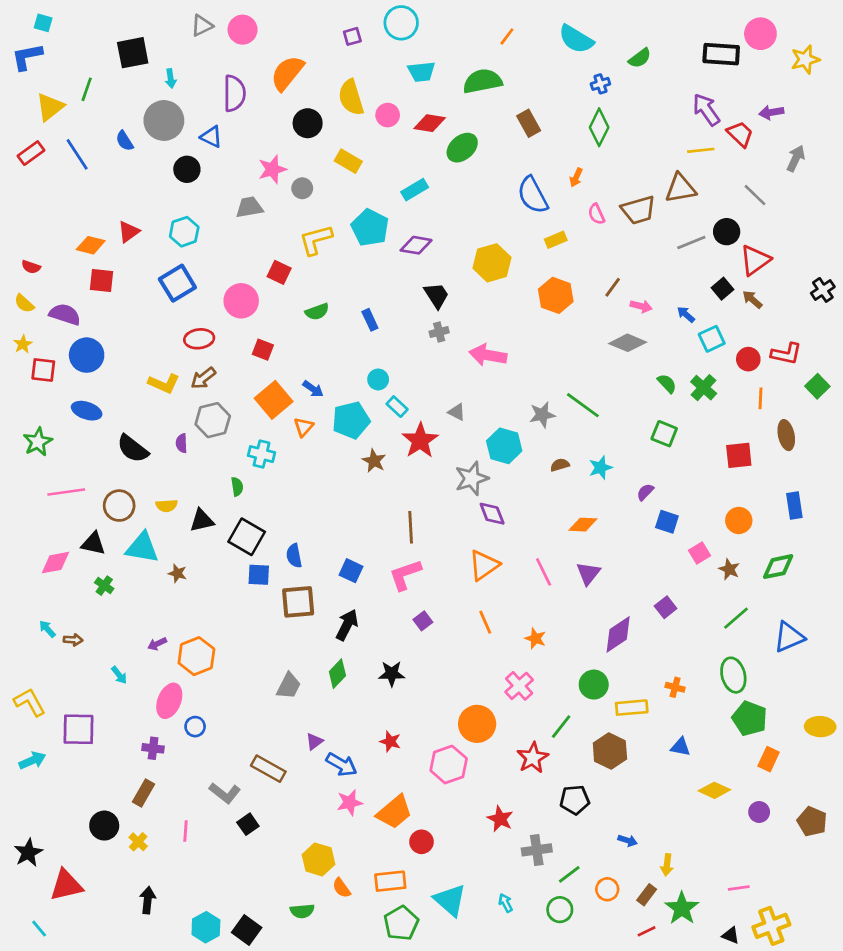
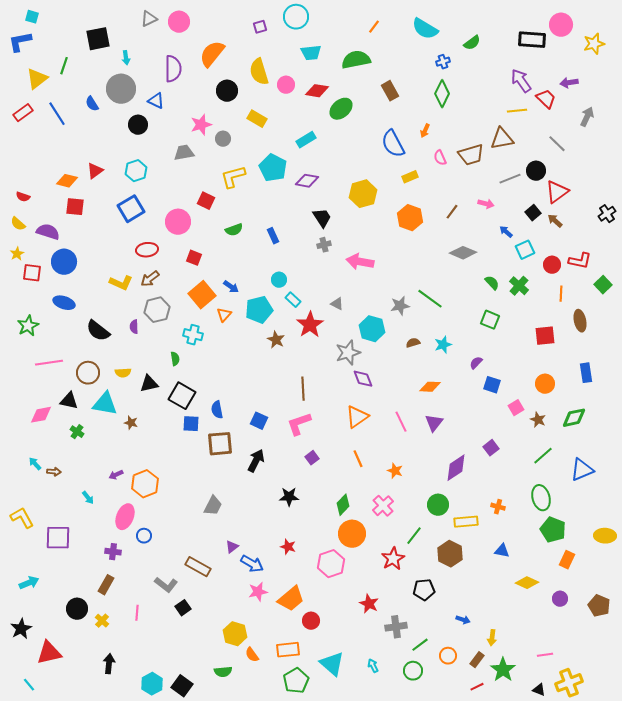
pink arrow: (641, 306) -> (486, 204), moved
green diamond: (337, 674) -> (343, 505), moved
cyan arrow: (32, 760) -> (29, 583), moved

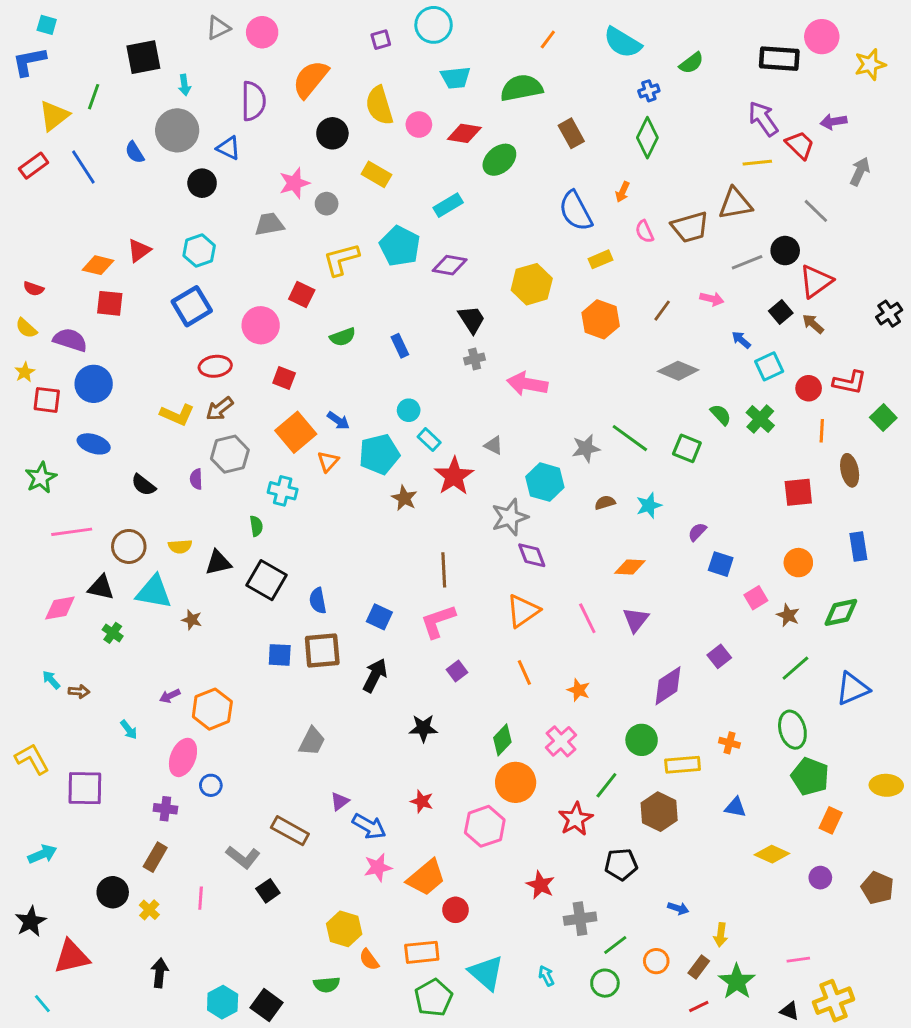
green square: (490, 320) -> (687, 448), moved
black semicircle: (98, 331) -> (143, 485), size x0.7
blue square: (191, 424) -> (280, 655), moved

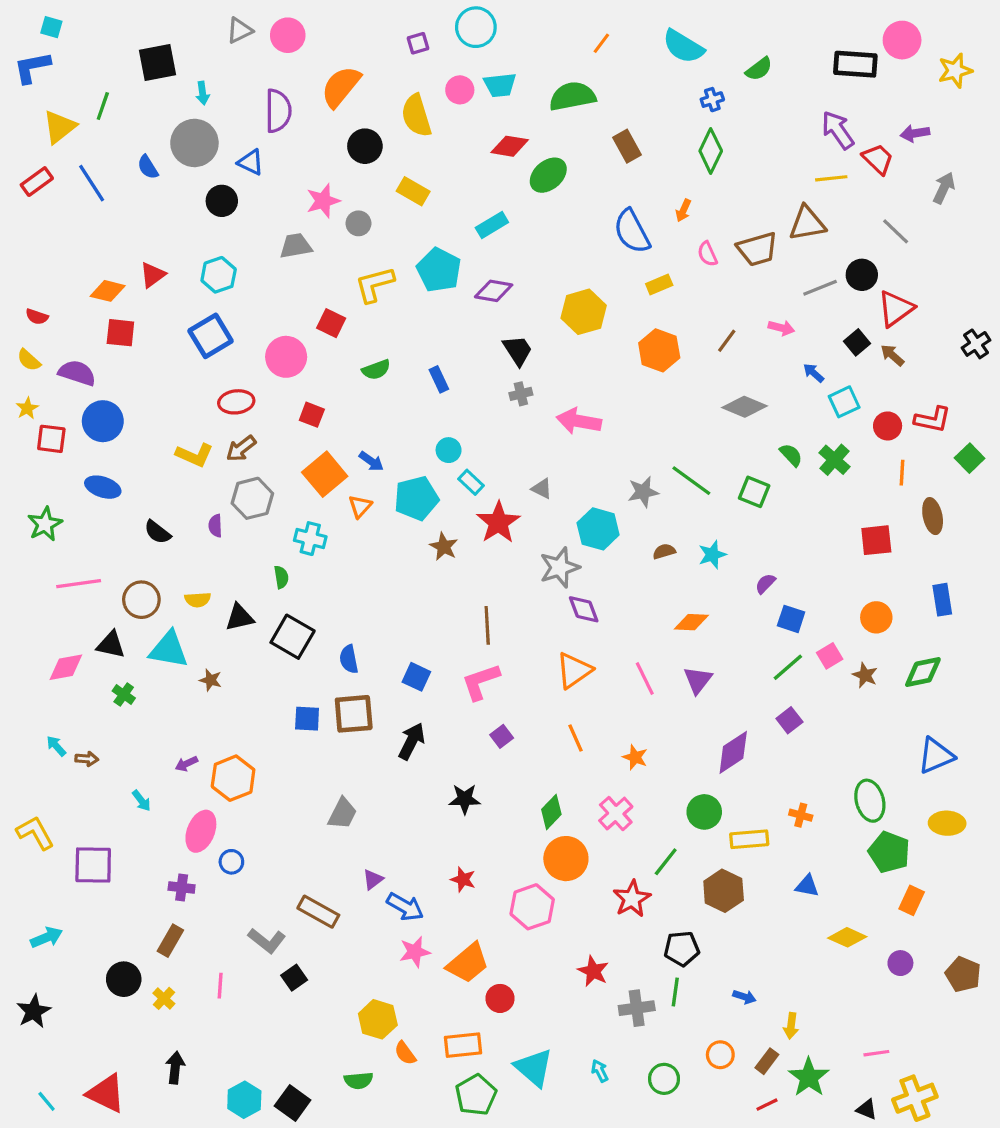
pink circle: (419, 125) -> (460, 90), moved
green line: (795, 668) -> (788, 667), moved
yellow ellipse: (886, 785) -> (947, 823), moved
green line: (615, 945) -> (675, 992), moved, turned -45
red triangle: (72, 957) -> (106, 1093), moved, turned 39

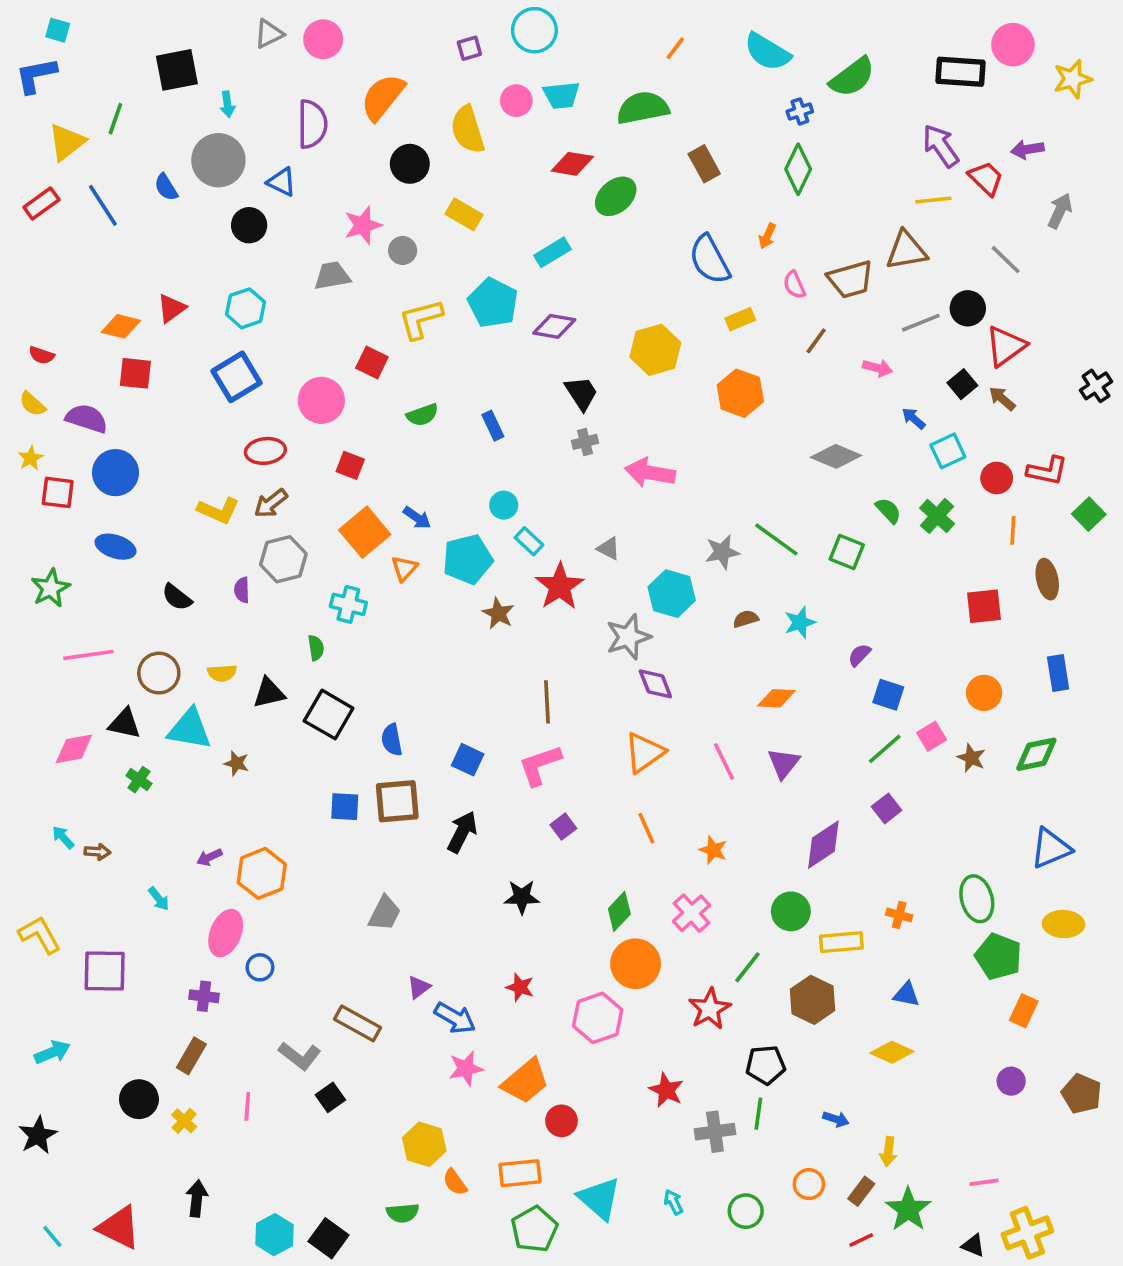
green semicircle: (759, 69) -> (852, 77), size x1.5
brown line: (727, 341) -> (816, 341), moved
yellow diamond: (847, 937) -> (892, 1052), moved

